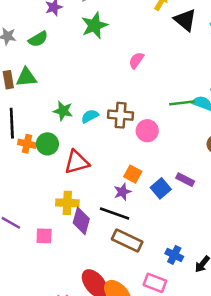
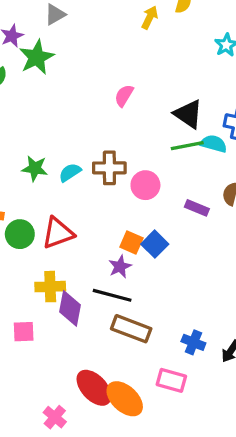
black triangle: (185, 20) -> (188, 114), moved
green star: (94, 25) -> (37, 57), moved
green circle: (47, 144) -> (20, 234), moved
purple rectangle: (185, 180) -> (197, 208), moved
blue square: (161, 188) -> (155, 244), moved

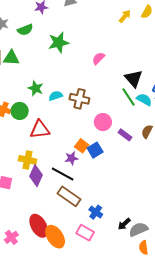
green star: (37, 57) -> (59, 43), moved
green line: (187, 146) -> (128, 97), turned 54
pink circle: (145, 185) -> (103, 122), moved
green circle: (20, 234) -> (20, 111), moved
blue cross: (193, 342) -> (96, 212), moved

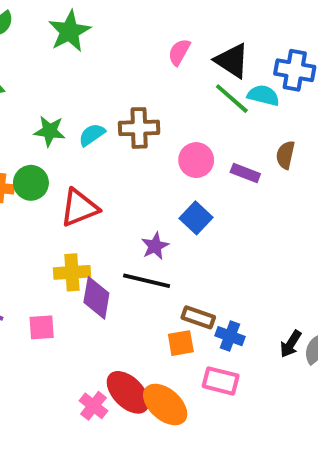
pink semicircle: (98, 58) -> (179, 52), moved
orange square: (82, 146) -> (181, 343), moved, turned -32
brown rectangle: (69, 196) -> (198, 317), moved, size x0.7
pink cross: (11, 237) -> (93, 406), moved

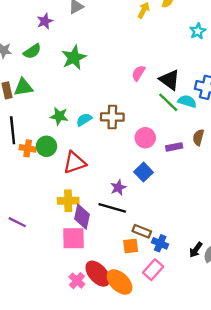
purple rectangle: (245, 173) -> (174, 147), turned -35
pink square: (42, 327) -> (74, 238), moved, size x1.5
pink rectangle: (221, 381) -> (153, 270), turned -66

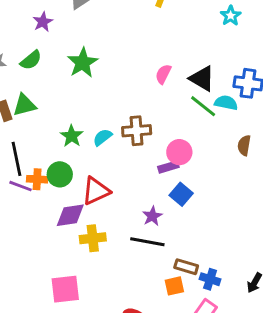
green star: (59, 116) -> (72, 136), turned 30
purple rectangle: (174, 147) -> (168, 167), moved
purple diamond: (82, 217) -> (70, 215), moved, turned 75
purple line: (17, 222) -> (21, 186), moved
pink square: (74, 238) -> (65, 289), moved

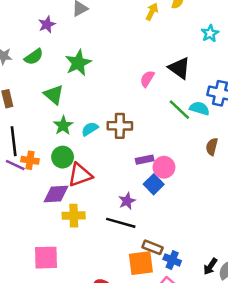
black triangle: (202, 79) -> (179, 68), moved
green triangle: (25, 105) -> (54, 95), moved, turned 50
pink circle: (179, 152) -> (164, 167), moved
green circle: (60, 174) -> (63, 157), moved
orange square: (174, 286) -> (141, 263), size x1.5

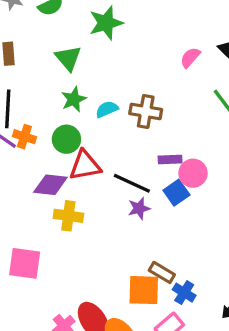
black line: (121, 223) -> (132, 183), moved

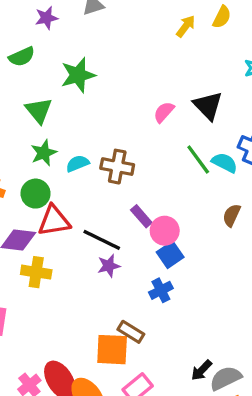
purple rectangle: (170, 159) -> (141, 216), turned 50
blue square: (176, 193) -> (170, 255), moved
blue cross: (184, 293) -> (161, 290), moved, turned 30

